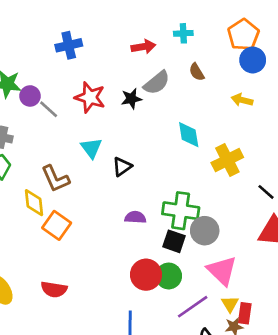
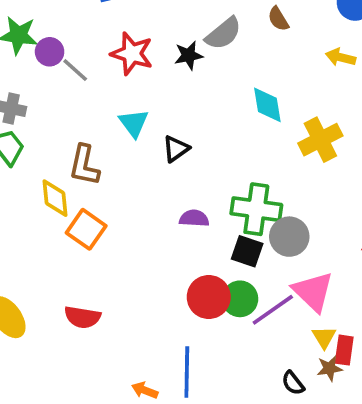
brown L-shape: (55, 179) -> (84, 165), turned 36
purple line: (193, 307) -> (273, 310), moved

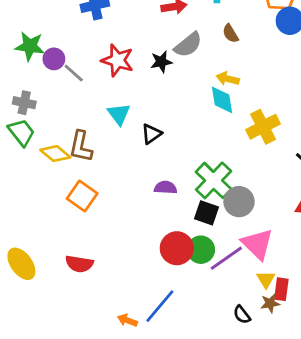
yellow arrow: (341, 57) -> (228, 79), moved
yellow diamond: (55, 198) -> (55, 154), moved, turned -44
green cross: (256, 209) -> (214, 180), turned 36
blue line: (187, 372) -> (160, 306), turned 39

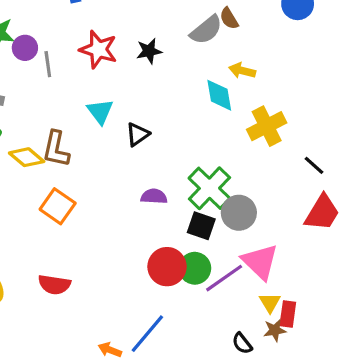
gray semicircle: (188, 45) -> (206, 30), moved
gray line: (74, 73) -> (48, 64), turned 40
yellow arrow: (228, 79) -> (242, 71), moved

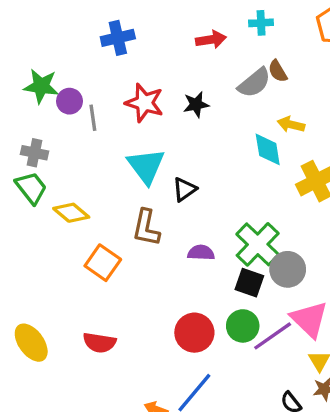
cyan triangle: (100, 112) -> (146, 166), size x1.4
brown L-shape: (56, 149) -> (146, 228), moved
red circle: (167, 267) -> (194, 333), moved

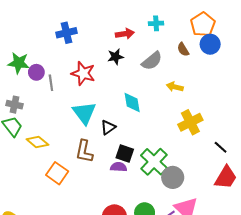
brown semicircle: (278, 71) -> (183, 49), moved
black star: (196, 104) -> (115, 57), moved
cyan diamond: (268, 149) -> (132, 102), moved
black square: (249, 283) -> (125, 153), moved

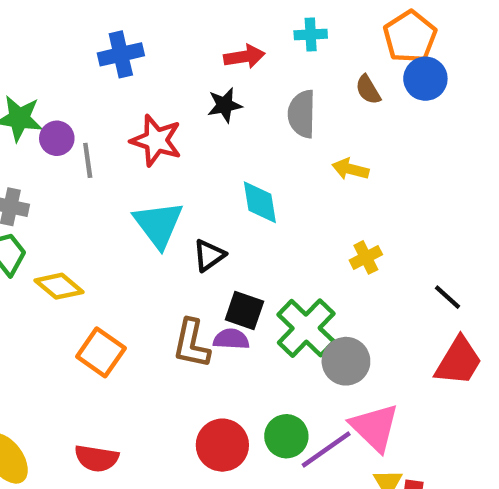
gray semicircle: (152, 61) -> (302, 114), turned 130
yellow cross: (190, 122) -> (366, 257), moved, size x0.6
brown L-shape: (84, 151) -> (191, 344), moved

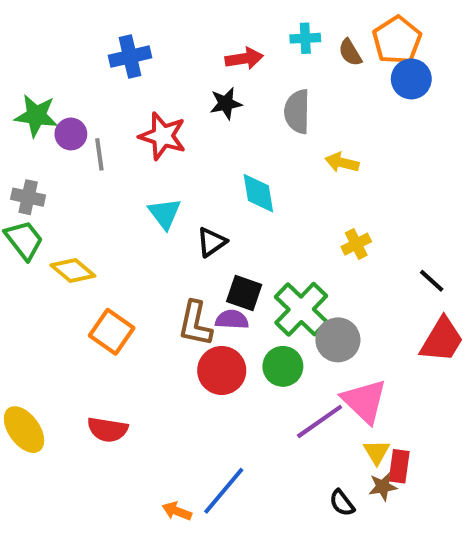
brown semicircle: (368, 90) -> (350, 52), moved
cyan triangle: (158, 224) -> (165, 213), size x0.7
green circle: (286, 436) -> (283, 366), moved
red circle: (222, 445) -> (222, 370), moved

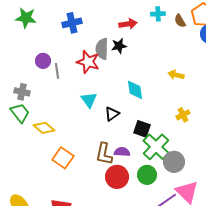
gray semicircle: (297, 112) -> (102, 49), moved
green star: (36, 116) -> (26, 18), moved
black square: (244, 293) -> (142, 129), moved

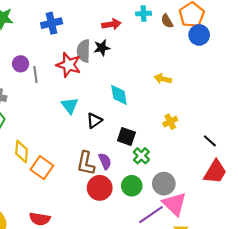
yellow diamond: (44, 128) -> (22, 152), moved, turned 55
green cross: (156, 147) -> (141, 156), size x0.6
purple semicircle: (122, 152) -> (105, 161), turned 63
gray circle: (174, 162) -> (164, 184), moved

